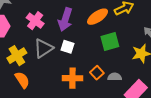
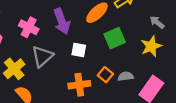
purple arrow: (65, 20) -> (62, 21), turned -30
white square: (67, 47) -> (79, 50), moved

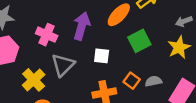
purple arrow: (62, 21) -> (82, 26), turned -140
gray arrow: (157, 22) -> (184, 21), turned -56

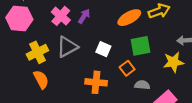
purple arrow: (82, 26) -> (84, 16), moved, size x0.6
orange square: (132, 81) -> (127, 68), moved

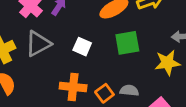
orange square: (127, 68) -> (104, 93), moved

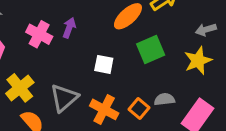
gray triangle: (38, 44) -> (64, 98), moved
orange cross: (73, 87) -> (104, 109), turned 35

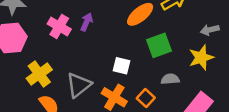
white square: (104, 64) -> (122, 66), moved
gray semicircle: (164, 99) -> (170, 79), moved

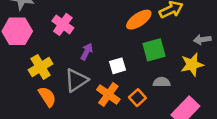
purple arrow: (87, 22) -> (87, 52), moved
white square: (122, 66) -> (118, 66), turned -35

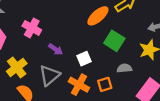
green square: (154, 50) -> (114, 41), turned -36
purple arrow: (87, 52) -> (56, 49), turned 104
orange square: (137, 98) -> (105, 84), turned 32

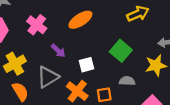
orange ellipse: (98, 16) -> (80, 20), moved

